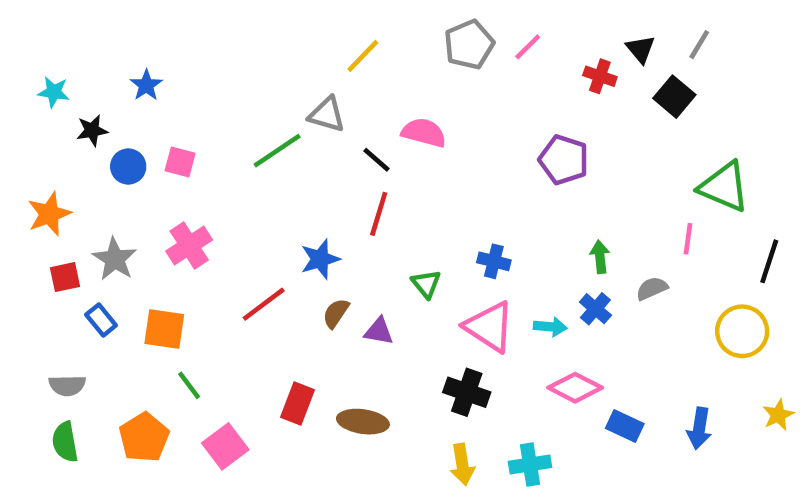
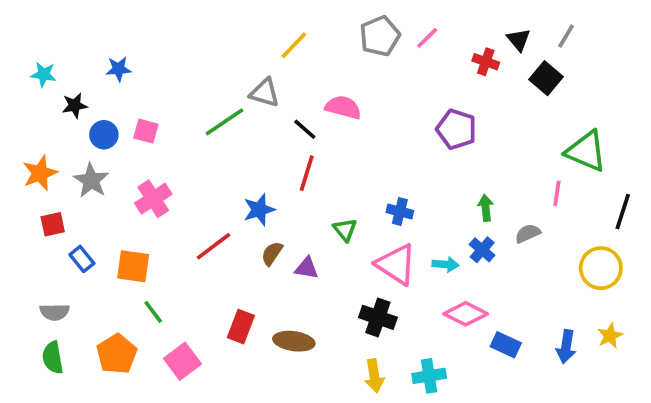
blue star: (146, 85) -> (118, 69), turned 30
gray star: (115, 259) -> (91, 180), moved
yellow star: (778, 415) -> (610, 336), moved

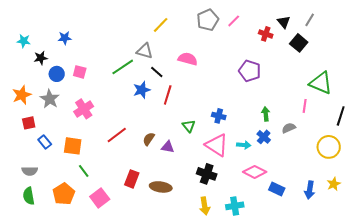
black line: (305, 129) -> (157, 72), moved
blue star: (259, 210) -> (142, 90), moved

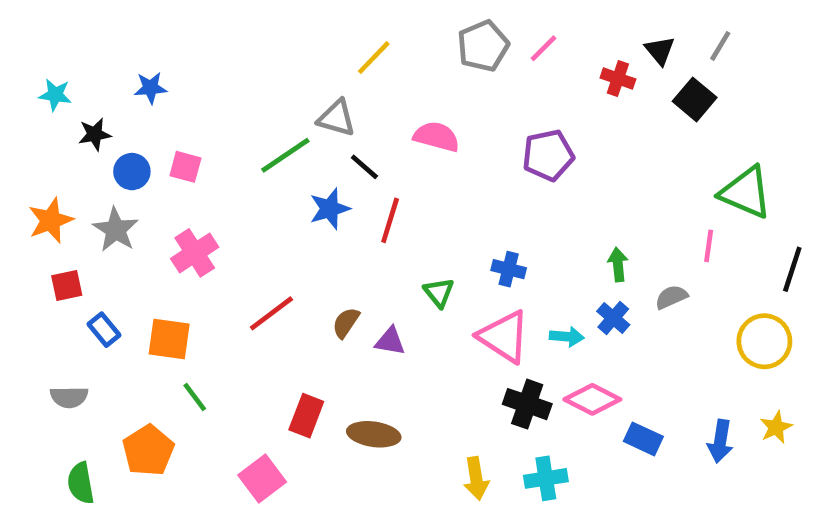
purple pentagon: (250, 71) -> (548, 155), moved, turned -30
black cross: (207, 174) -> (527, 404), moved
green semicircle: (29, 196) -> (81, 483), moved
pink square: (100, 198) -> (262, 478), moved

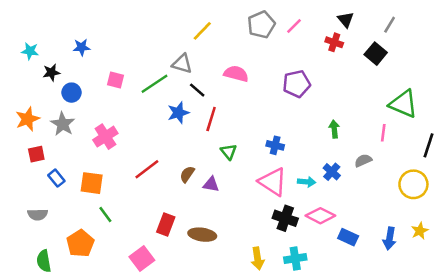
black triangle: (660, 51) -> (346, 20), moved
pink square: (185, 167) -> (115, 80), moved
green arrow: (618, 265) -> (334, 129), moved
green triangle: (439, 292) -> (229, 152), moved

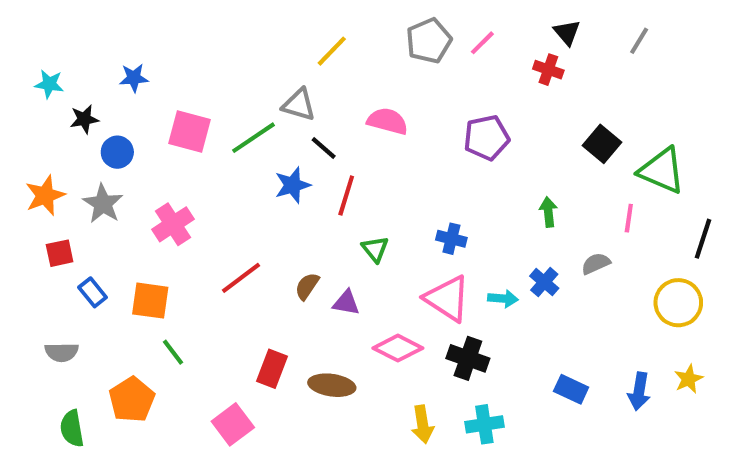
black square: (376, 54) -> (602, 144), moved
pink square: (115, 80) -> (189, 131), size x1.5
pink diamond: (320, 216) -> (398, 348), moved

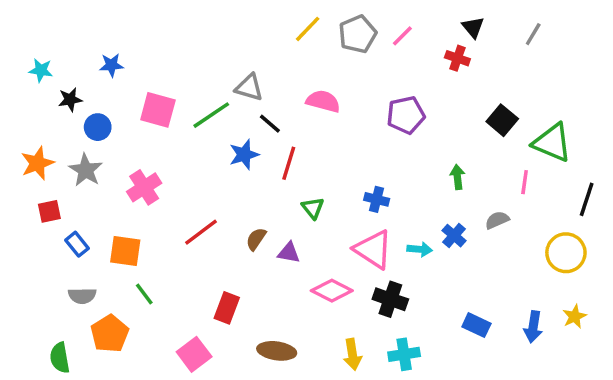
yellow line: (332, 51) -> (308, 29), moved
gray semicircle: (62, 352) -> (82, 296), moved
brown ellipse: (332, 385) -> (277, 351), moved

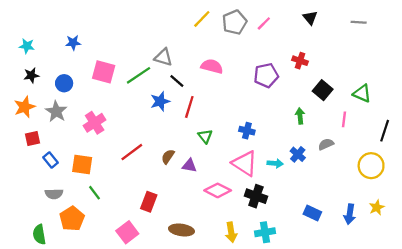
gray line: (533, 34) -> (359, 22), moved, turned 63
red cross: (457, 58) -> (300, 61), moved
black star: (70, 100) -> (31, 75), moved
black square: (502, 120) -> (323, 90), moved
green triangle: (552, 143) -> (362, 93), size x0.7

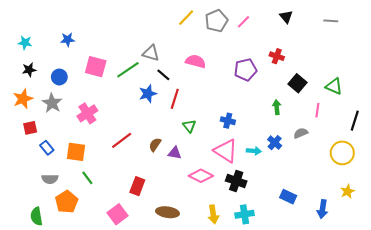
blue arrow: (350, 214) -> (322, 209), moved

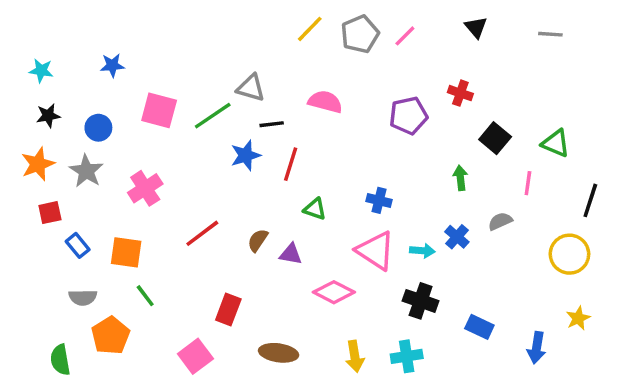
black line: (163, 75) -> (272, 124), turned -48
green triangle: (189, 126) -> (315, 209), turned -32
black cross: (236, 181) -> (421, 301), moved

